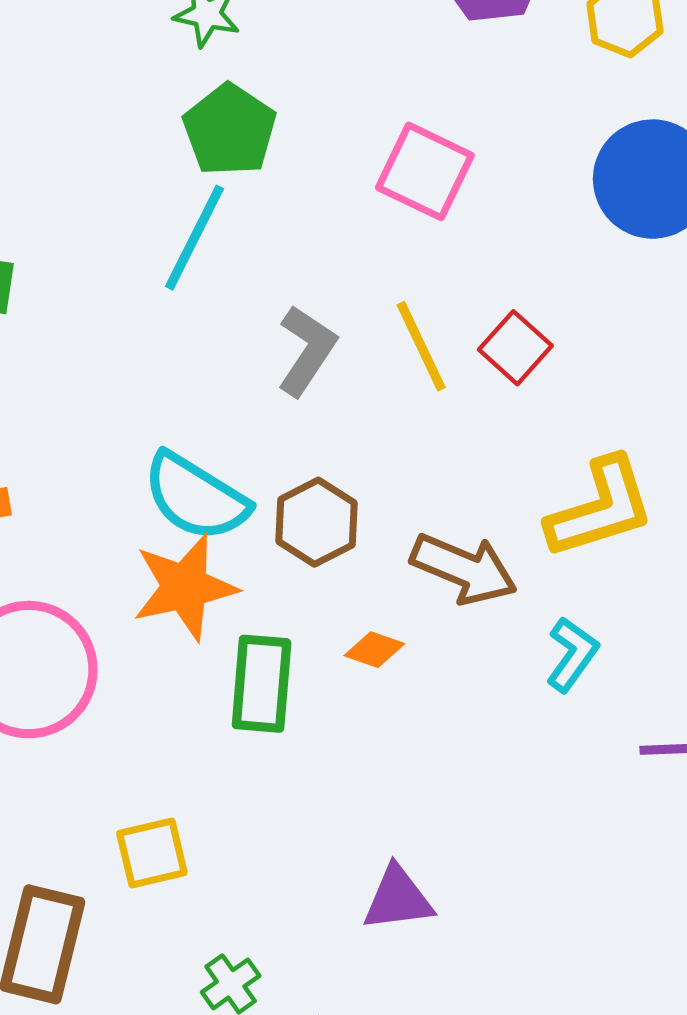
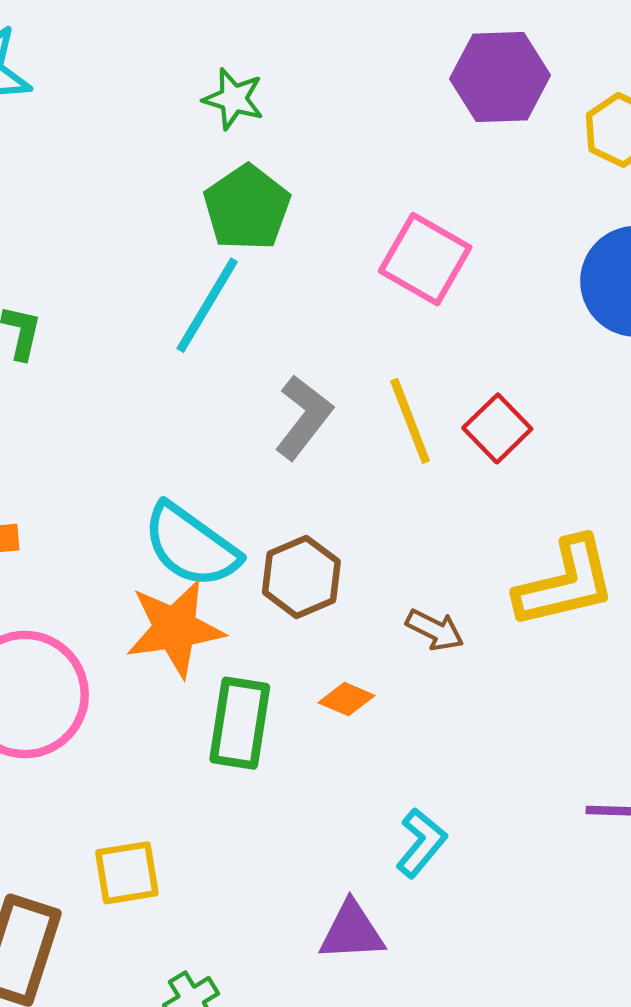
brown arrow: (464, 569) -> (435, 630), size x0.6
cyan L-shape: (572, 654) -> (421, 843), moved

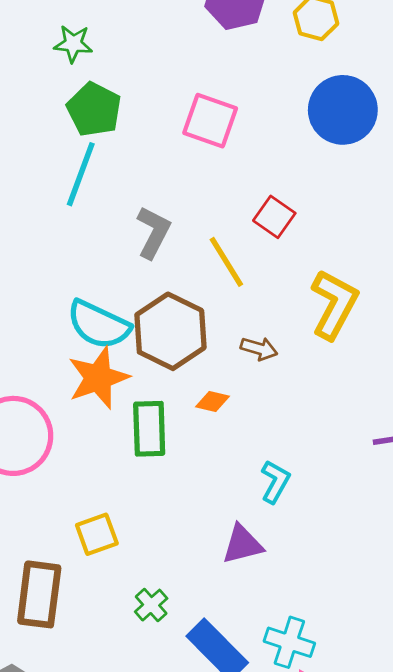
yellow line: (410, 421) -> (226, 262), moved
brown hexagon: (301, 577) -> (170, 331), size x1.5
yellow L-shape: (565, 583) -> (334, 304), turned -38

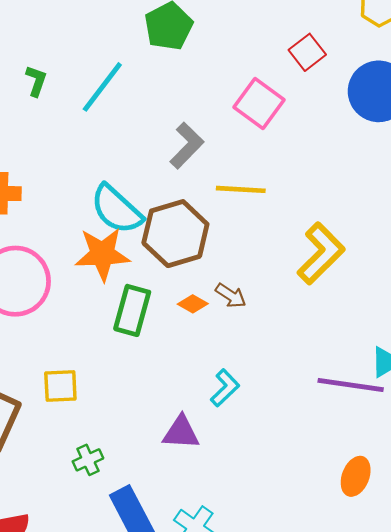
pink square: (210, 121) -> (259, 103), moved
cyan line: (81, 174) -> (102, 87), moved
red square: (274, 217) -> (307, 52), moved
yellow line: (226, 262) -> (241, 189), turned -72
brown arrow: (259, 349) -> (231, 296), moved

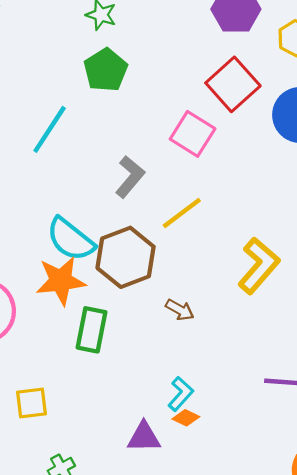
red square: (307, 52) -> (233, 84), size x1.6
yellow line: (241, 189) -> (182, 213), turned -36
orange diamond: (193, 304) -> (186, 418), moved

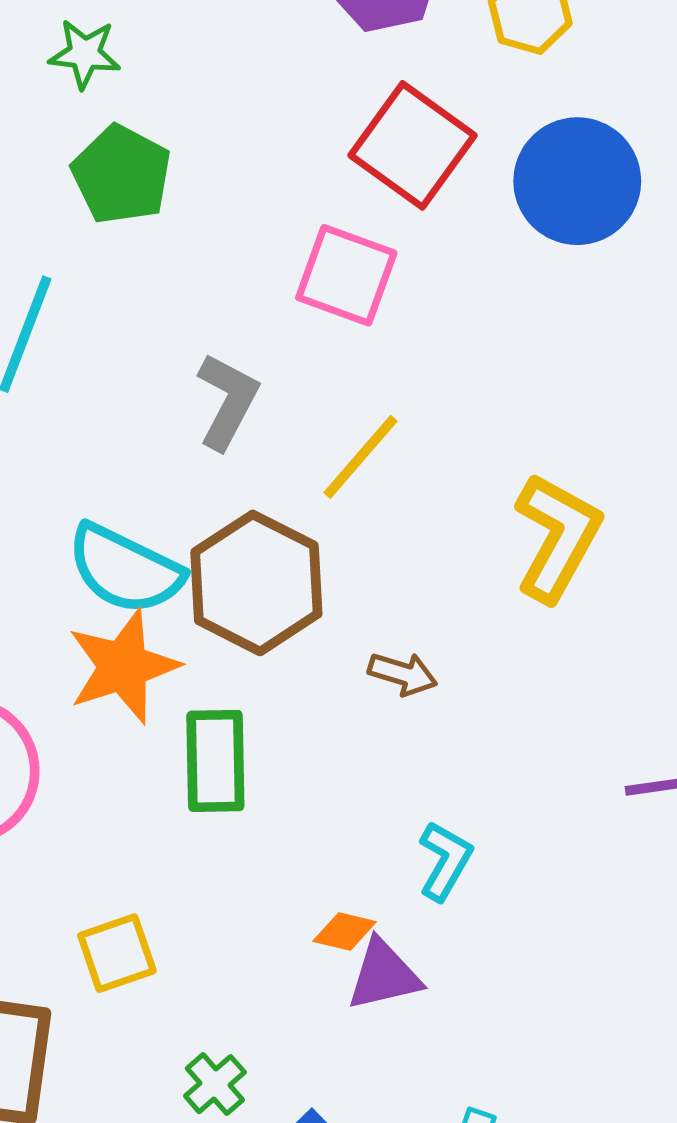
orange diamond: (186, 418) -> (345, 932), moved

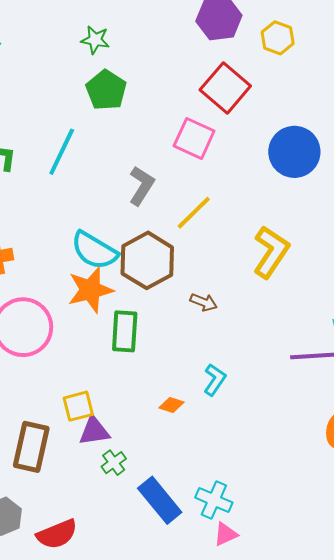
blue circle: (577, 181) -> (294, 152), moved
purple triangle: (384, 975) -> (94, 431), moved

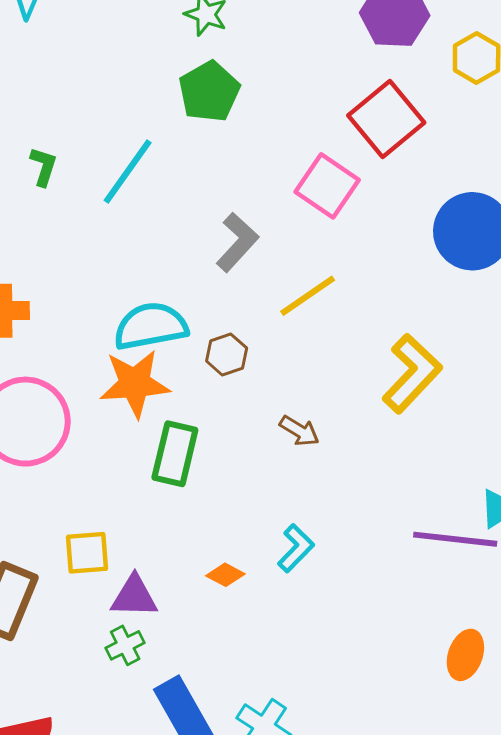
cyan semicircle: (94, 250) -> (151, 326), turned 129
brown hexagon: (147, 260) -> (227, 354), size x0.5
purple triangle: (94, 431) -> (134, 596), moved

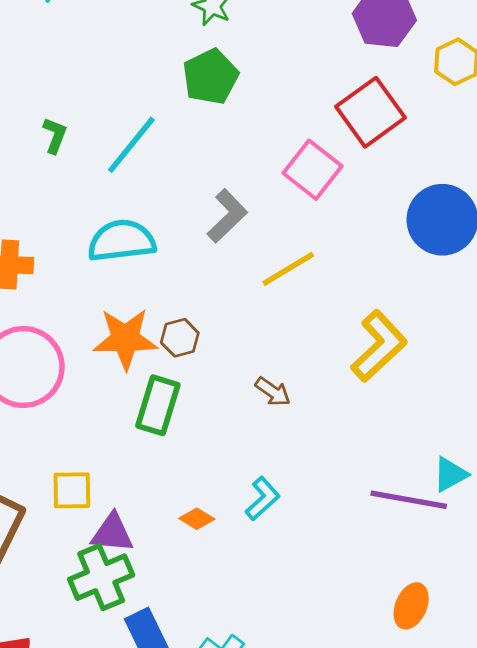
cyan semicircle: (151, 326) -> (122, 241), moved
brown hexagon: (227, 354) -> (180, 338), moved
green cross: (125, 645) -> (101, 577), size x1.8

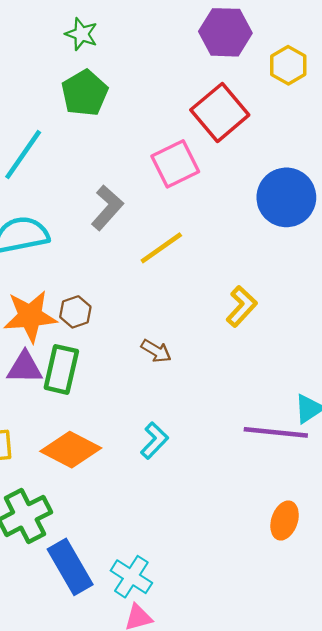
pink square: (313, 170) -> (175, 164), turned 30
yellow L-shape: (379, 346) -> (242, 306), size x0.7
orange diamond: (197, 519) -> (71, 450), moved, size x2.0
purple triangle: (112, 533) -> (25, 368), moved

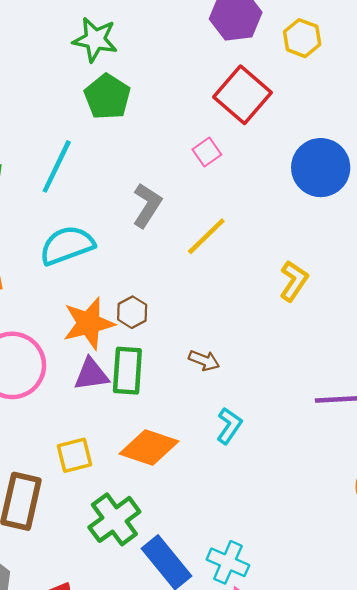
green star: (81, 34) -> (95, 40), size x1.4
pink square: (175, 164) -> (207, 152), size x0.6
brown arrow: (156, 351) -> (204, 360), moved

